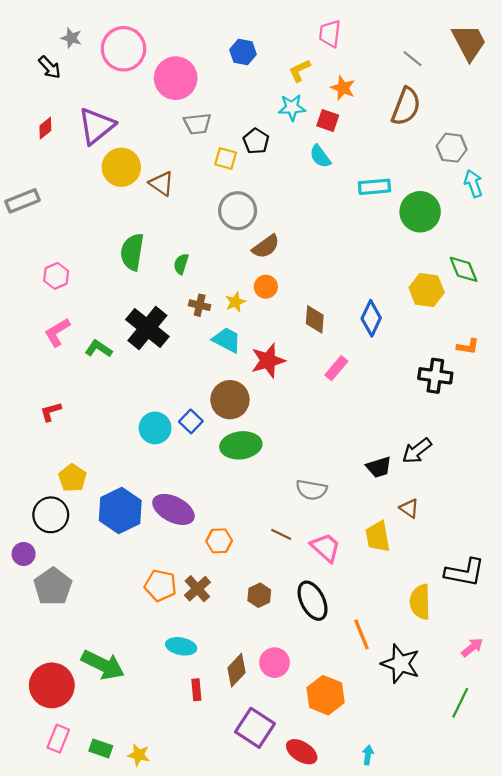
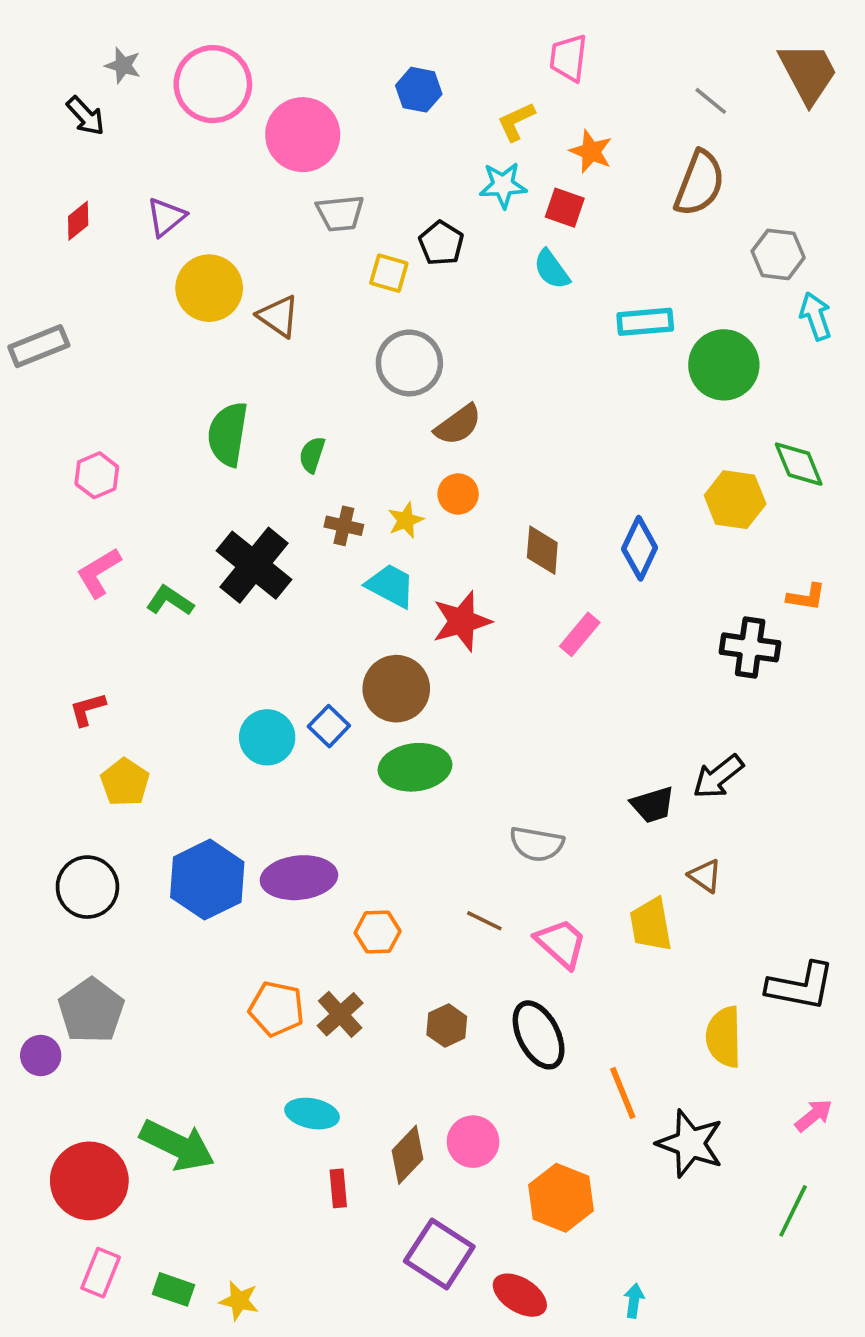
purple triangle: (96, 126) -> (166, 217), size x0.6
yellow pentagon: (72, 478) -> (125, 782), moved
purple ellipse: (173, 509) -> (299, 878), turned -33
purple circle: (24, 554) -> (41, 1056), moved

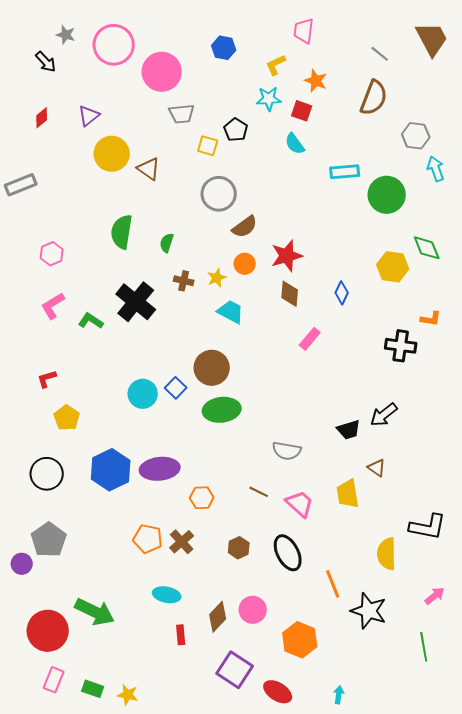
blue diamond: (640, 548) -> (342, 293), size x0.7
cyan trapezoid: (391, 586) -> (231, 312), moved
red star: (462, 621) -> (287, 256), moved
green line: (793, 1211) -> (424, 647), turned -36

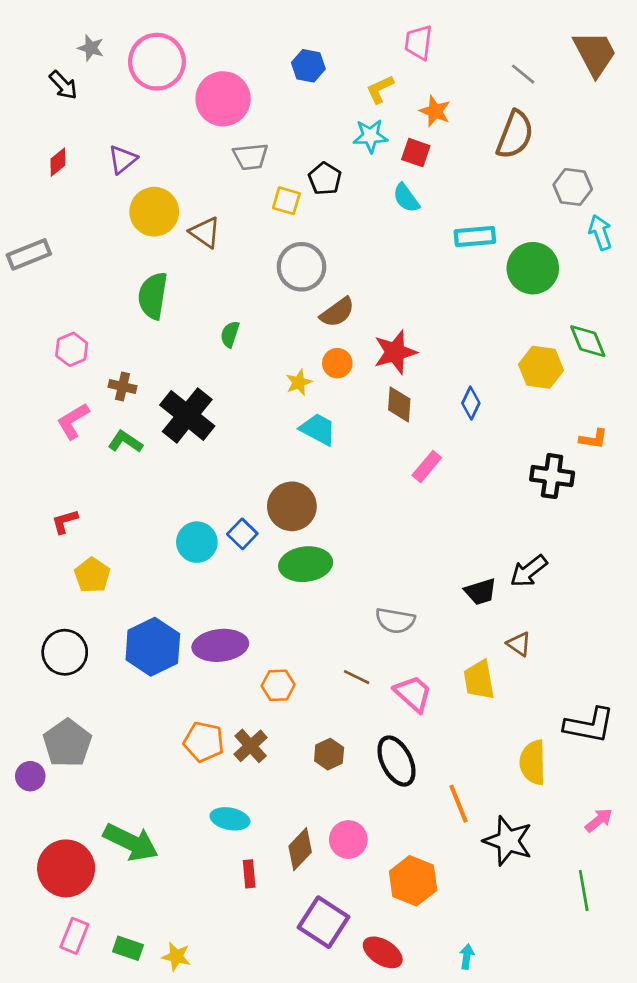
green semicircle: (122, 232) -> (153, 296), moved
brown cross: (184, 281) -> (123, 387), moved

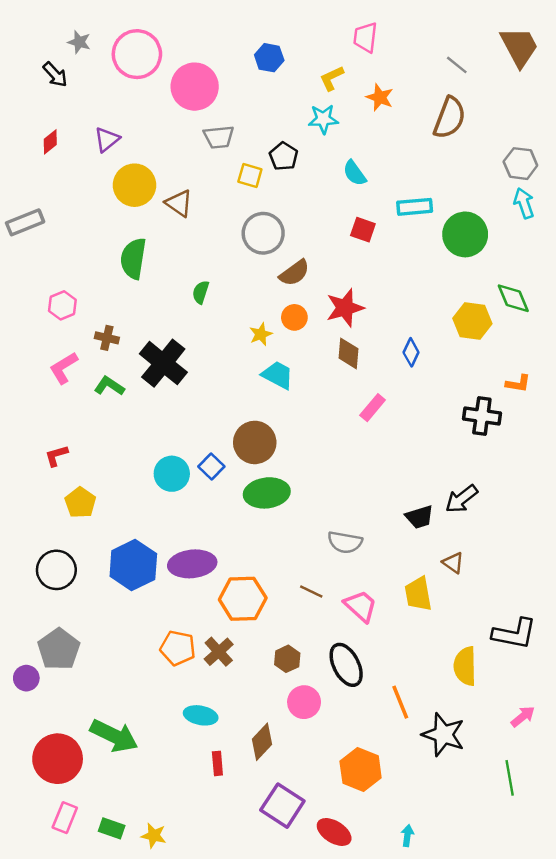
red square: (416, 153) -> (363, 230), moved
gray hexagon: (573, 187) -> (520, 164), moved
orange hexagon: (278, 685) -> (243, 599), size x1.6
pink circle: (348, 839) -> (304, 702), moved

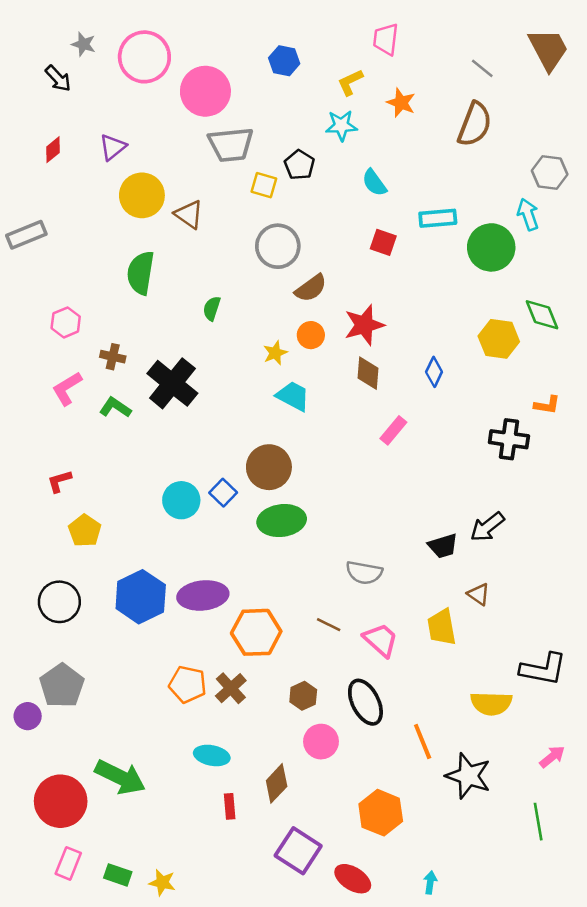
gray trapezoid: (219, 137) -> (231, 145), size x1.4
cyan arrow: (524, 203) -> (528, 214), moved
yellow semicircle: (465, 666) -> (491, 703), turned -87

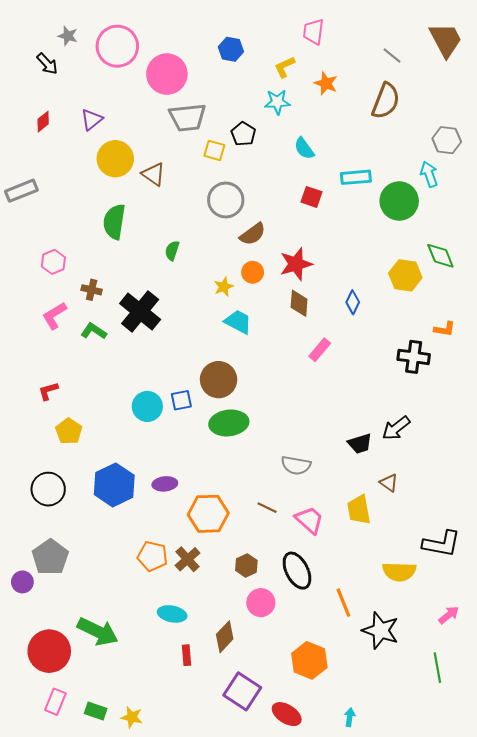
blue square: (223, 493) -> (181, 400), turned 35
purple ellipse: (203, 595) -> (165, 484), size x0.6

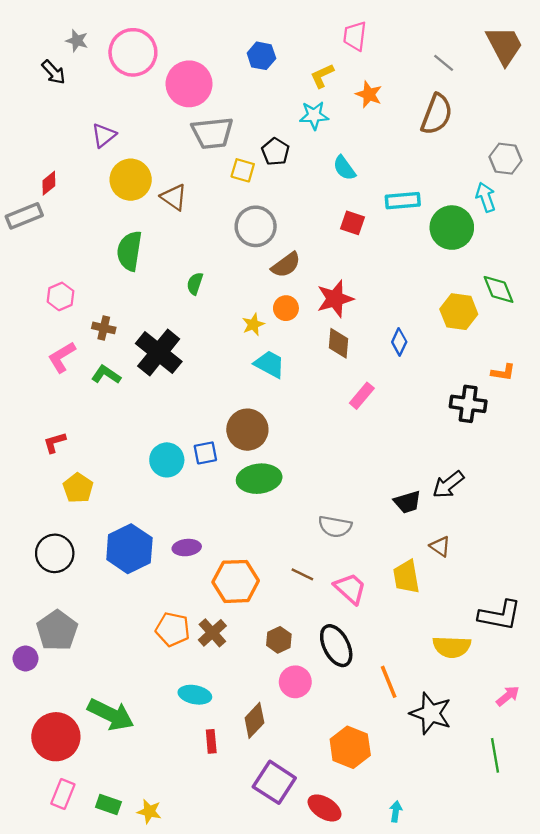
red diamond: (43, 122) -> (49, 183), moved

